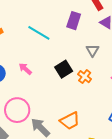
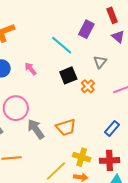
cyan line: (39, 33) -> (62, 45), moved

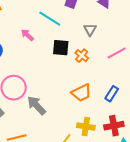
pink arrow: (31, 69) -> (27, 35), moved
black square: (68, 75) -> (61, 48), turned 36
orange trapezoid: (66, 127) -> (81, 93), moved

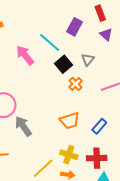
pink arrow: (27, 35) -> (25, 55), size x1.5
black square: (61, 48) -> (64, 64), moved, turned 36

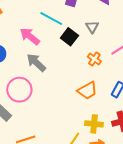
orange cross: (76, 84) -> (94, 59), moved
gray arrow: (23, 126) -> (36, 63), moved

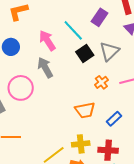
gray triangle: (92, 27) -> (109, 51), size x1.5
yellow cross: (94, 124) -> (81, 144), turned -30

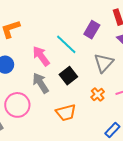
black square: (85, 53) -> (68, 76), moved
orange trapezoid: (85, 110) -> (66, 113), moved

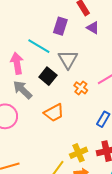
pink arrow: (41, 56) -> (17, 63), turned 40
gray triangle: (104, 63) -> (68, 59), moved

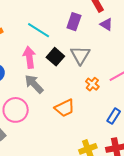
cyan line: (39, 46) -> (39, 30), moved
black square: (48, 76) -> (55, 57), moved

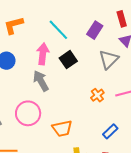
gray triangle: (80, 55) -> (109, 59), moved
orange trapezoid: (65, 108) -> (62, 128), moved
pink circle: (16, 110) -> (28, 113), moved

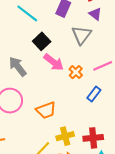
pink arrow: (43, 54) -> (54, 62), moved, turned 130
blue rectangle: (110, 131) -> (94, 94), moved

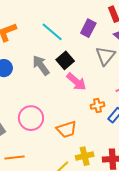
gray arrow: (18, 66) -> (41, 65), moved
orange cross: (76, 72) -> (97, 106), moved, turned 32

